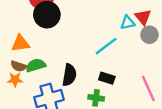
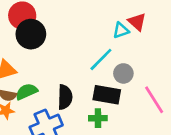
gray circle: (149, 35) -> (123, 73), moved
black rectangle: (107, 78) -> (107, 95), size x1.5

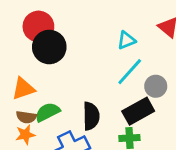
cyan triangle: (121, 30) -> (126, 40), moved
black rectangle: (107, 95) -> (138, 111), turned -36

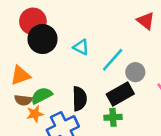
cyan triangle: (126, 40) -> (81, 47), moved, turned 49
orange star: (25, 135) -> (35, 114), moved

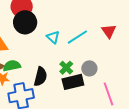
cyan line: (113, 60) -> (77, 37), moved
green cross: (113, 117) -> (66, 68), moved, turned 32

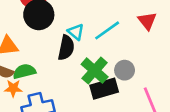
green cross: (66, 68) -> (95, 71), size x1.5
black semicircle: (40, 77) -> (66, 48), moved

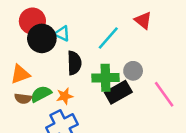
cyan triangle: (76, 32) -> (62, 34), moved
green cross: (95, 71) -> (106, 78), turned -30
orange star: (13, 88) -> (65, 96), moved

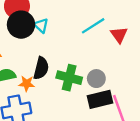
cyan line: (108, 38) -> (93, 26), moved
black semicircle: (74, 63) -> (41, 68), moved
black rectangle: (118, 92) -> (100, 99), moved

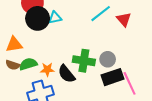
cyan triangle: (41, 25) -> (55, 18), turned -48
black semicircle: (41, 68) -> (67, 74), moved, turned 132

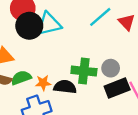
cyan triangle: (55, 18) -> (49, 24), size x1.6
black semicircle: (67, 74) -> (65, 87), turned 138

